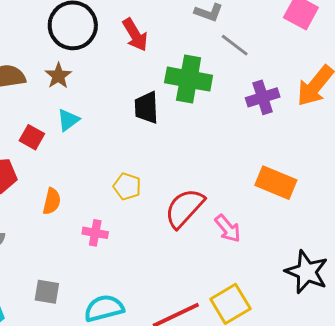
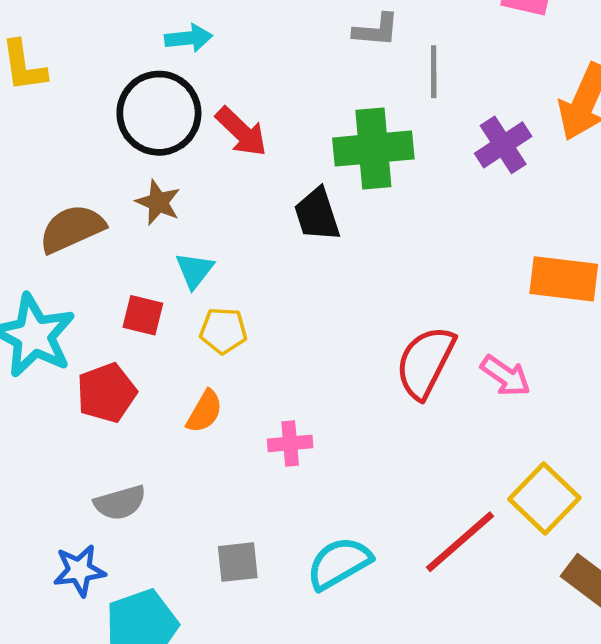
red arrow: (135, 35) -> (241, 132), moved
gray line: (235, 45) -> (434, 72), turned 68
yellow pentagon: (127, 186) -> (223, 331), moved
orange semicircle: (52, 201) -> (205, 411), turned 32

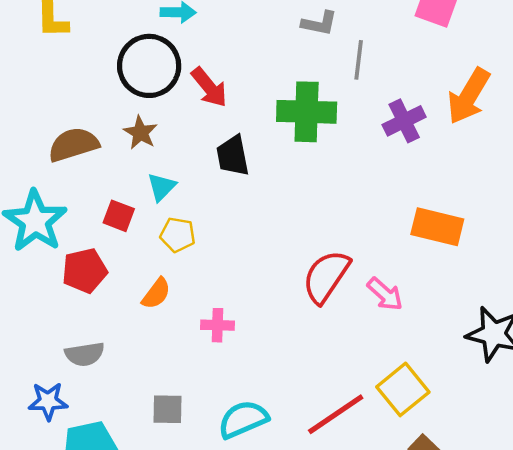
black trapezoid: (317, 214) -> (233, 156), moved

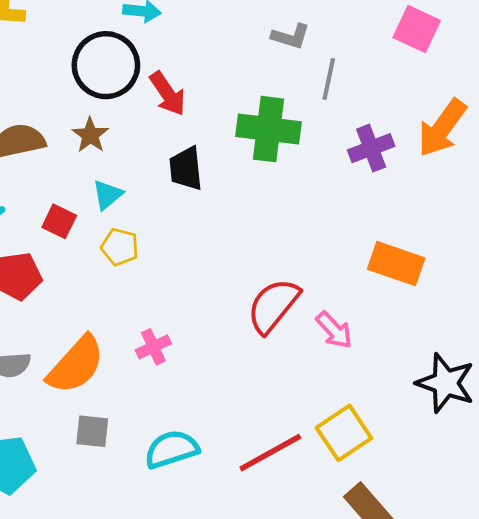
orange semicircle: (156, 293) -> (76, 365), moved, size x1.8
pink cross: (217, 325) -> (153, 347), turned -32

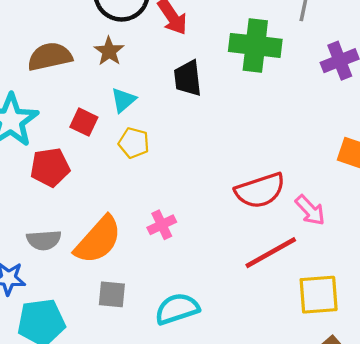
red semicircle: (273, 306) -> (260, 191), turned -147
yellow square: (344, 433) -> (319, 295), turned 30
red line: (270, 453) -> (271, 253), moved

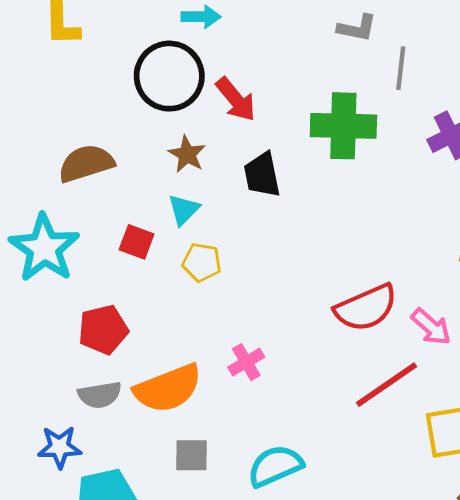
brown star: (109, 51) -> (187, 154), moved
red pentagon: (50, 167) -> (103, 330), moved
orange semicircle: (98, 240) -> (168, 388), turned 32

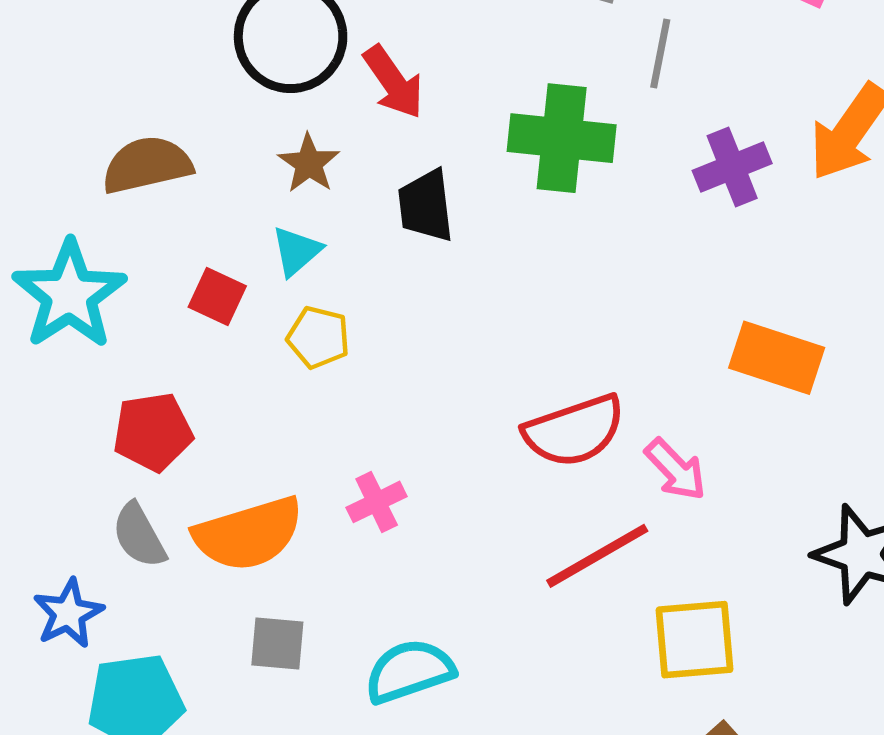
gray semicircle: (100, 395) -> (139, 535), turned 66
blue star: (60, 447) -> (68, 613), turned -30

